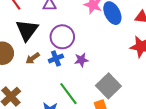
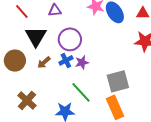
purple star: (81, 60) -> (82, 62), moved
gray square: (108, 86) -> (118, 81), turned 35

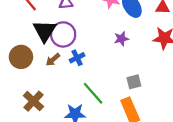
purple circle: (70, 39) -> (63, 34), moved
purple star: (82, 62) -> (121, 39), moved
gray square: (118, 81) -> (134, 82), size x0.6

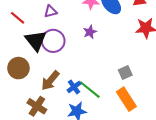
purple star: (121, 39) -> (90, 32), moved
blue cross: (77, 58) -> (74, 87), moved
brown arrow: (53, 60) -> (50, 80), moved, size x1.5

